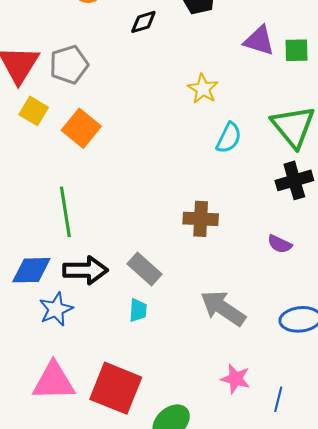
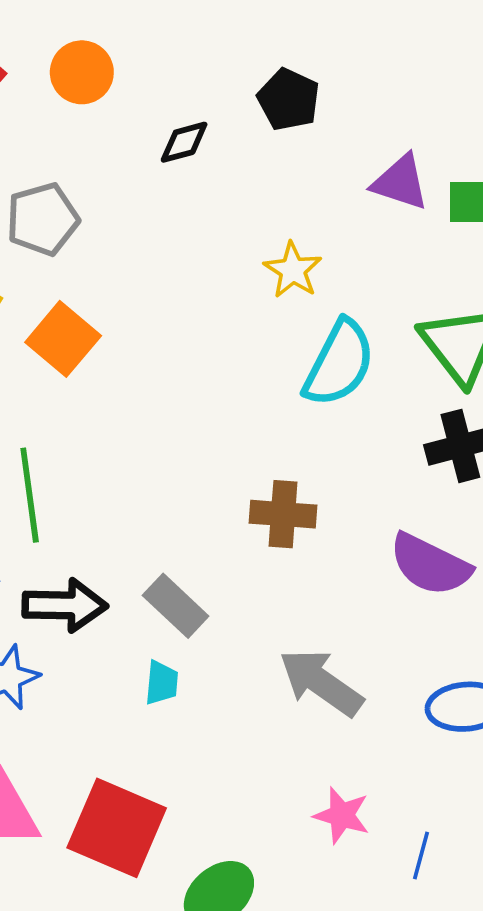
cyan semicircle: (229, 138) -> (339, 363), size x1.5
purple semicircle: (280, 244) -> (430, 565), size x1.8

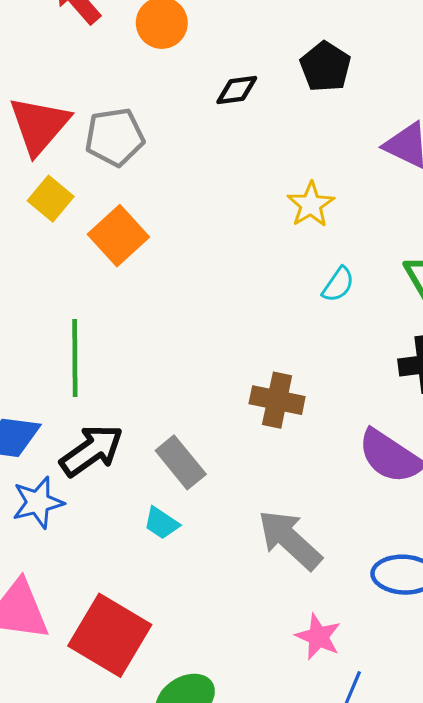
cyan semicircle: (339, 363) -> (338, 285), size x0.5
black arrow: (65, 605) -> (92, 450), turned -44
cyan trapezoid: (162, 683) -> (161, 523), turned 111
pink star: (342, 815) -> (318, 637), moved

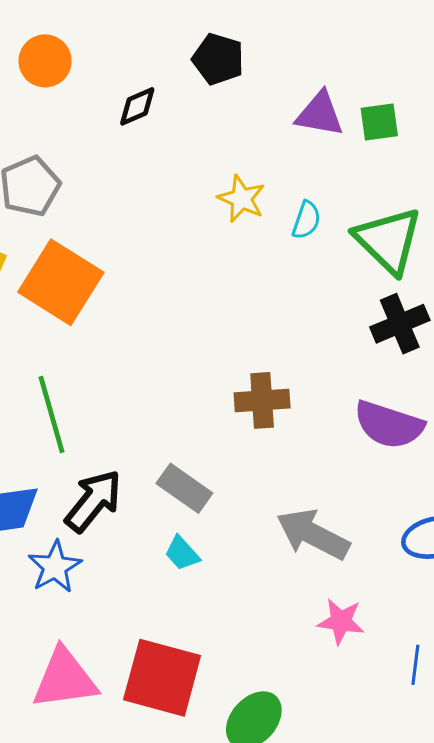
orange square: (118, 236) -> (61, 282), size x1.4
cyan semicircle: (338, 285) -> (306, 220), moved
cyan trapezoid: (161, 523) -> (182, 553), turned 30
pink star: (318, 637) -> (341, 621), moved

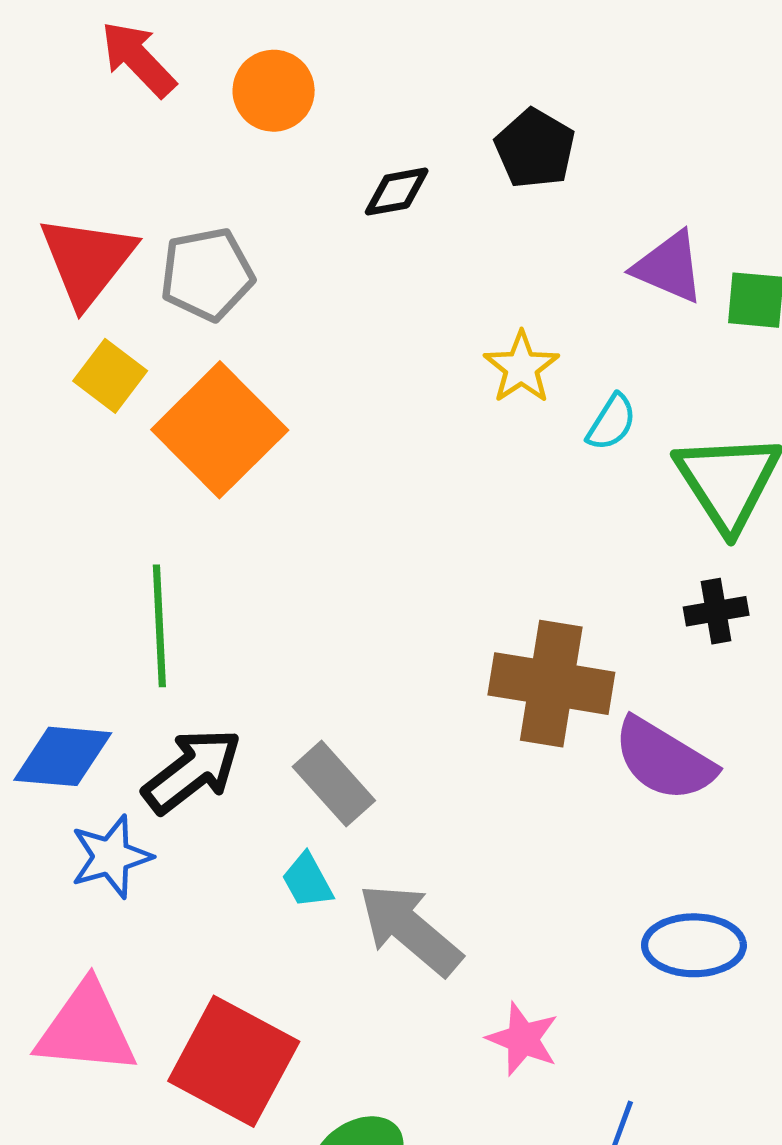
black cross: (400, 324) -> (716, 611), size x0.7
brown cross: (262, 400) -> (551, 684), moved, size x1.4
gray arrow: (313, 534) -> (410, 929), moved

